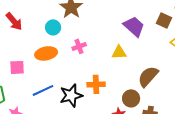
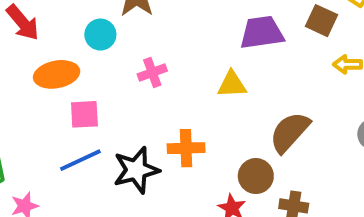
purple trapezoid: (134, 26) -> (262, 33), turned -50
orange ellipse: (46, 53) -> (57, 74), moved
pink square: (17, 67) -> (84, 114), moved

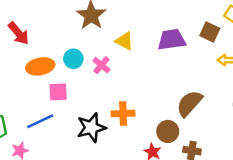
cyan circle: (100, 35) -> (73, 59), moved
pink cross: (152, 72) -> (101, 65), turned -30
yellow triangle: (232, 84) -> (124, 41), moved, turned 30
blue line: (80, 160) -> (40, 121), moved

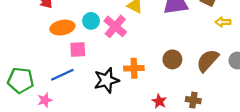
pink cross: (101, 65) -> (115, 26), size x1.5
brown semicircle: (189, 103) -> (208, 61), moved
brown circle: (168, 131) -> (172, 59), moved

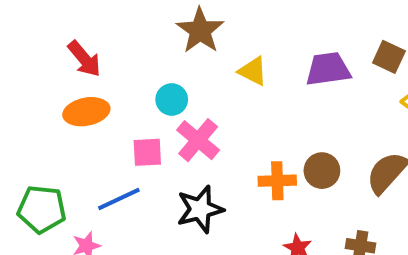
pink cross: (115, 26) -> (198, 140), moved
orange ellipse: (62, 28) -> (86, 112), moved
orange cross: (134, 68) -> (277, 181), moved

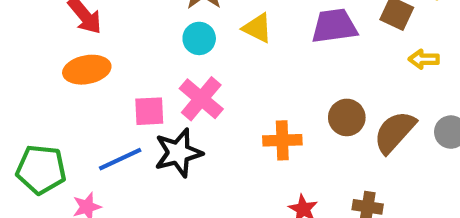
cyan circle: (172, 99) -> (199, 38), moved
brown circle: (322, 171) -> (347, 117), moved
black star: (200, 209) -> (178, 153), moved

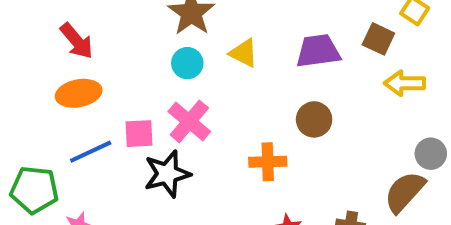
yellow arrow: (424, 59) -> (405, 83), size x1.4
brown circle: (347, 117) -> (314, 119), moved
brown semicircle: (395, 132) -> (405, 192), moved
blue line: (120, 159) -> (91, 152), moved

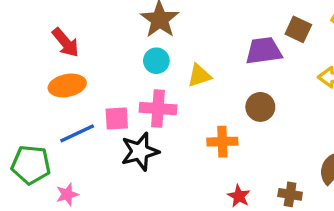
brown square: (378, 39) -> (298, 29), moved
yellow triangle: (244, 53) -> (199, 76), moved, turned -45
pink cross: (189, 121) -> (158, 109), turned -36

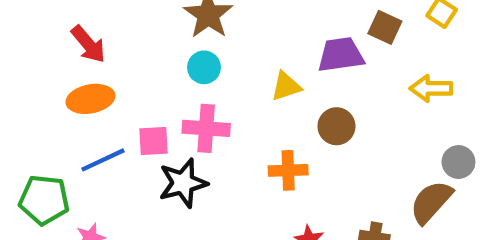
yellow triangle: (199, 76) -> (286, 86), moved

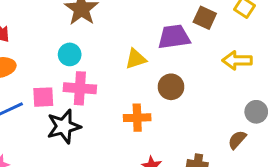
cyan circle: (204, 67) -> (70, 54), moved
brown semicircle: (431, 202) -> (237, 140), size x0.6

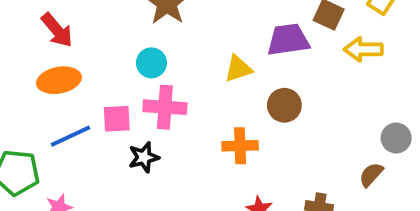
yellow arrow: (237, 60) -> (363, 49), moved
black star: (64, 126) -> (144, 157), size x0.7

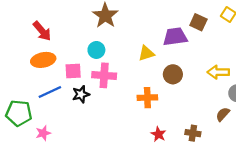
yellow arrow: (363, 49) -> (218, 72), moved
pink square: (117, 119) -> (73, 71), moved
black star: (144, 157) -> (81, 94), moved

